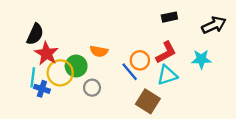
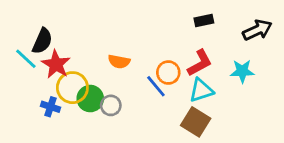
green circle: (76, 66) -> (90, 99), moved
cyan line: (33, 77) -> (26, 59), moved, turned -54
brown square: (148, 101) -> (196, 122), moved

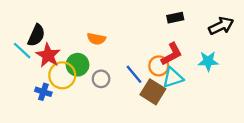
orange semicircle: (119, 62) -> (96, 39), moved
orange circle: (168, 73) -> (159, 66), moved
green circle: (90, 99) -> (78, 65), moved
gray circle: (111, 105) -> (101, 79), moved
brown square: (196, 122) -> (153, 92), moved

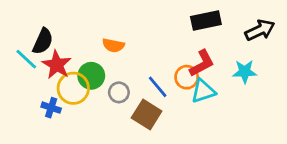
black rectangle: (175, 18) -> (206, 20), size x1.5
brown square: (153, 92) -> (147, 114), moved

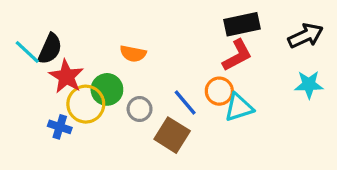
cyan line: (26, 59) -> (27, 52), moved
red L-shape: (202, 63) -> (237, 55), moved
cyan star: (245, 72) -> (309, 85), moved

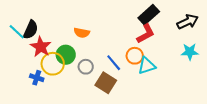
black rectangle: (242, 24) -> (149, 15), turned -30

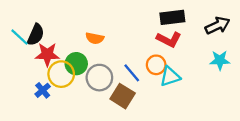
black rectangle: (149, 15) -> (172, 17), turned 35
red L-shape: (146, 34) -> (169, 39), turned 55
red star: (41, 47) -> (47, 54), turned -30
gray circle: (86, 67) -> (99, 78), size x1.5
blue cross: (37, 78) -> (43, 90), turned 32

